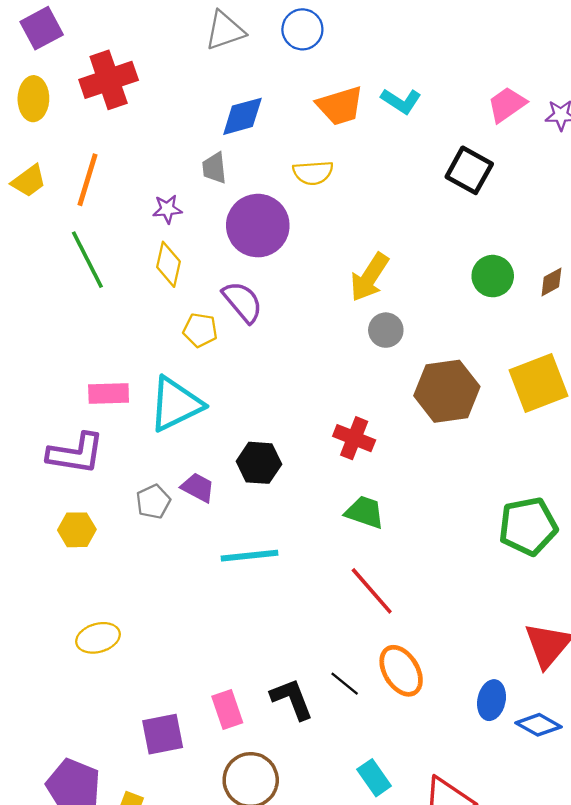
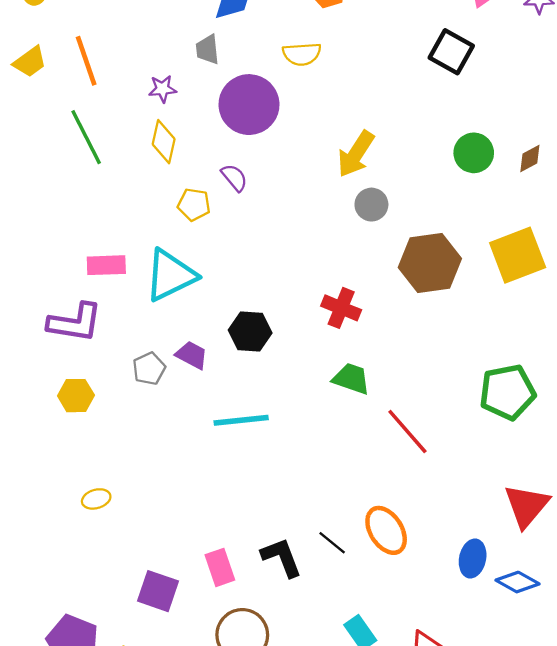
orange line: (87, 180) -> (86, 61), turned -36
purple semicircle: (242, 302) -> (234, 178), size x0.7
red line: (372, 591) -> (407, 432), moved
yellow ellipse: (98, 638) -> (96, 499), size x0.7
purple square: (163, 734) -> (158, 591), turned 30

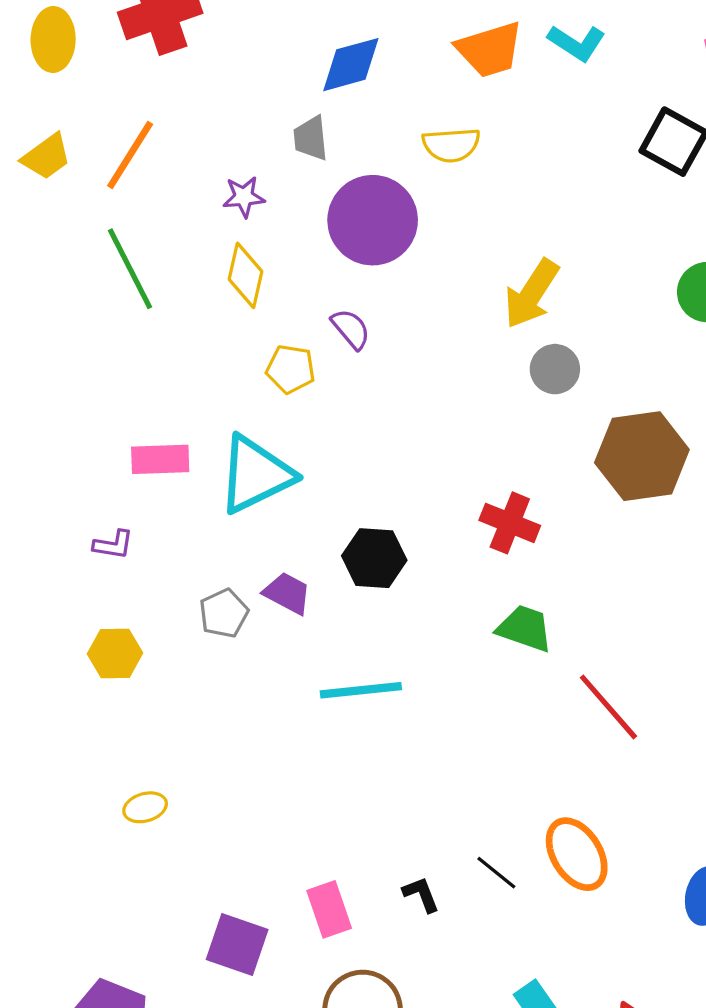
orange line: (86, 61) -> (130, 155), turned 51
purple L-shape: (75, 323) -> (113, 545), size x0.5
black L-shape: (282, 557) -> (421, 894), size x0.6

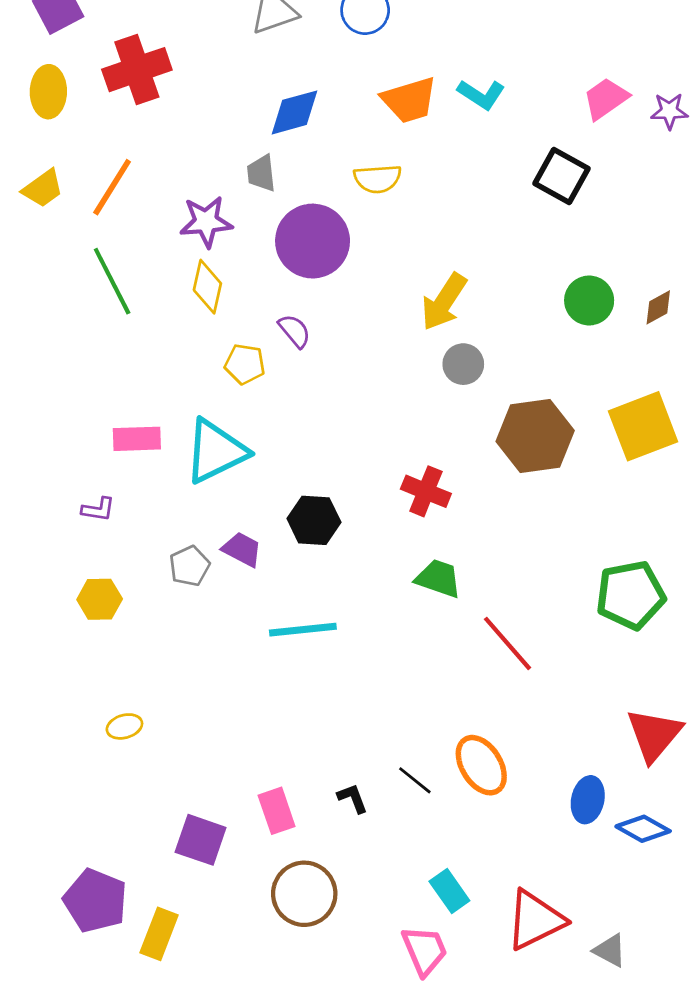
purple star: (244, 197) -> (206, 222), size x1.5

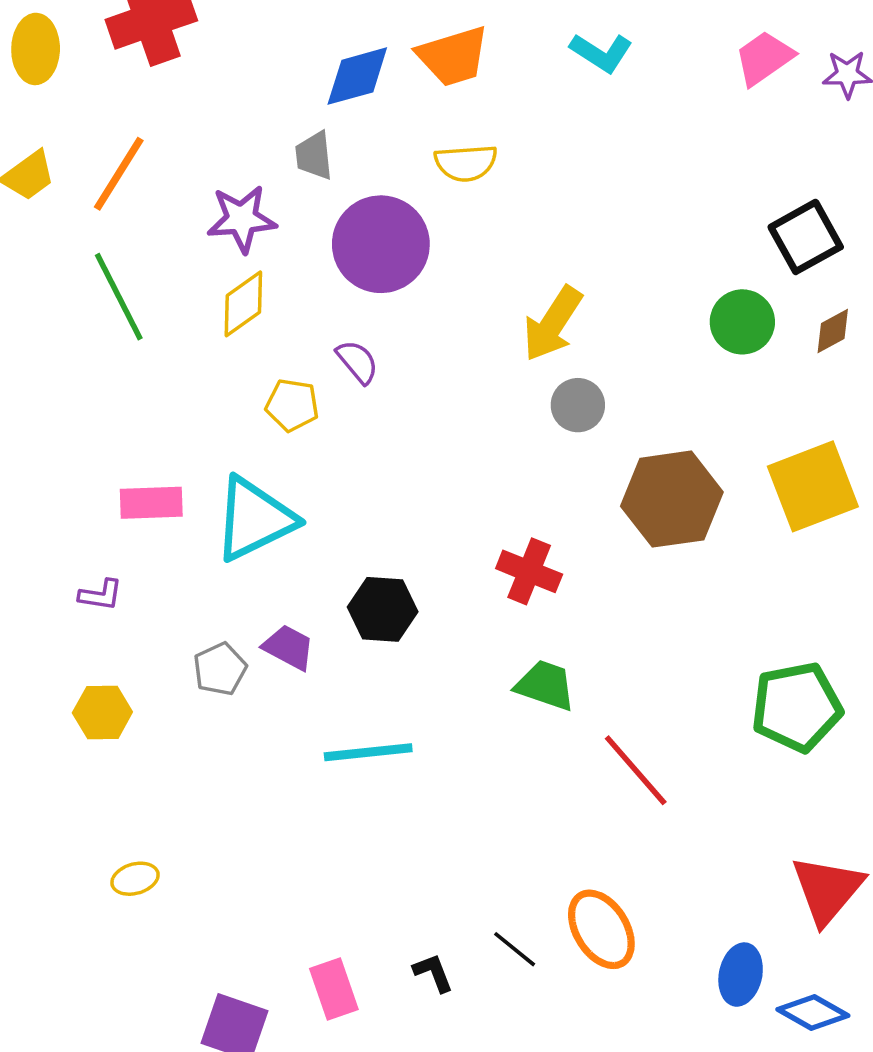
orange trapezoid: (409, 100) -> (453, 56), moved
black square: (561, 176) -> (806, 237), moved, turned 32
yellow diamond: (207, 287) -> (243, 304), turned 42

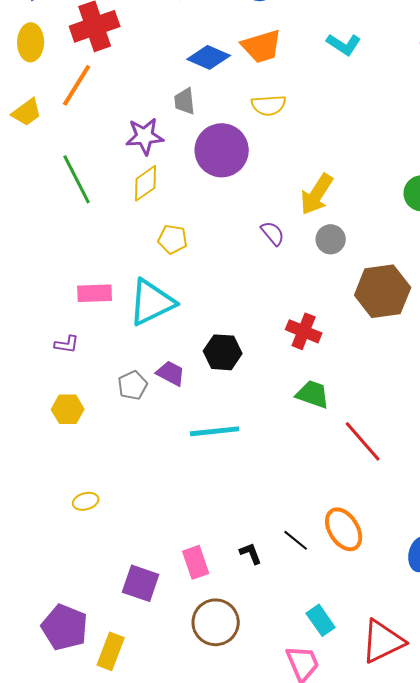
blue diamond: (357, 76) -> (209, 57), turned 39
orange line: (119, 174) -> (77, 85), moved
purple semicircle: (357, 362) -> (273, 233), moved

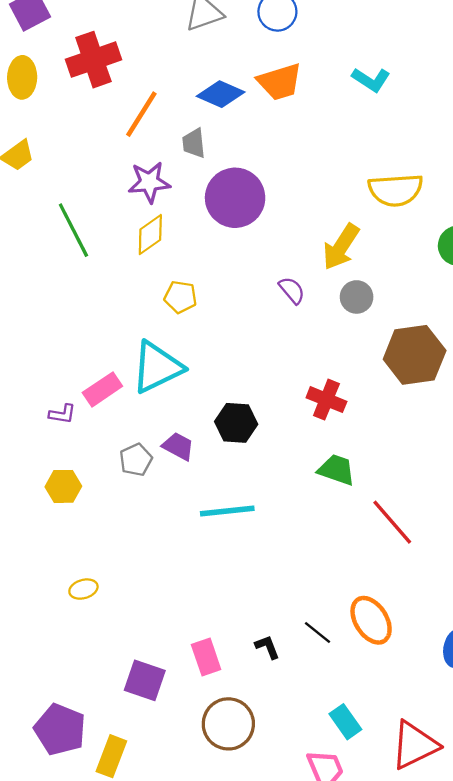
orange line: (77, 85) -> (141, 114), moved
yellow semicircle: (269, 105) -> (396, 190), moved, size x1.4
pink rectangle: (95, 293) -> (102, 389), moved, turned -32

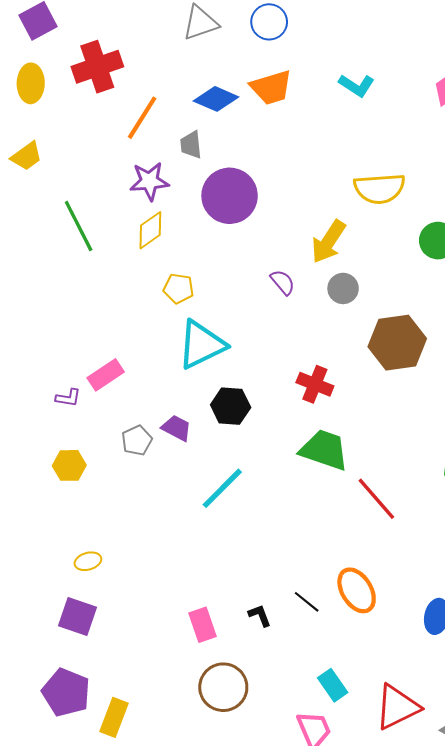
cyan triangle: (157, 367) -> (201, 345), moved
green trapezoid: (336, 470) -> (324, 450), size x1.4
cyan line: (227, 511) -> (222, 488), turned -39
purple square: (145, 680) -> (78, 616), moved

